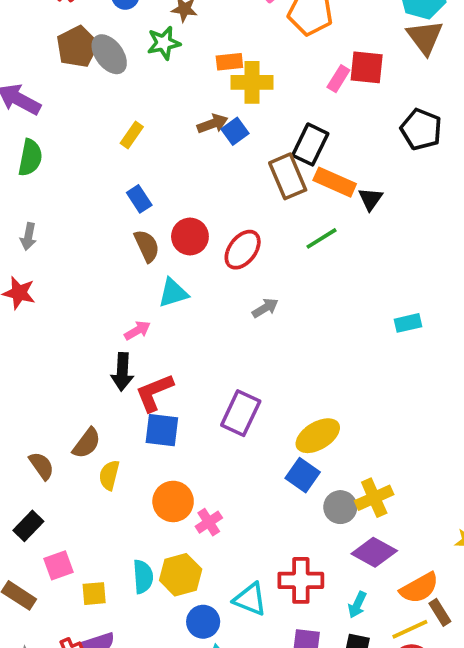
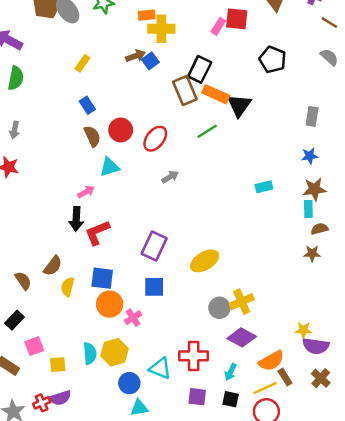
black triangle: (370, 199) -> (239, 105), size x1.5
blue square: (162, 430) -> (102, 278), moved
blue square: (303, 475) -> (154, 287), moved, turned -35

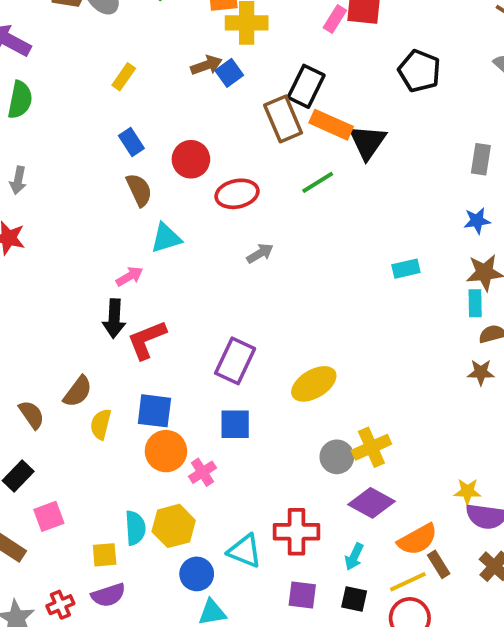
red circle: (121, 130) -> (191, 159), moved
red ellipse: (155, 139) -> (237, 194), turned 40
yellow square: (58, 365) -> (105, 555), moved
purple semicircle: (60, 398) -> (108, 595), moved

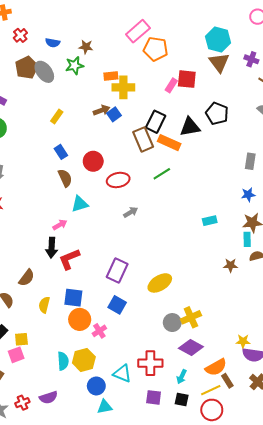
black triangle: (368, 142) -> (190, 127), moved, turned 45
brown star: (481, 372) -> (231, 265), moved
brown semicircle: (78, 392) -> (27, 278), moved
blue square: (235, 424) -> (117, 305), turned 30
yellow square: (105, 555) -> (21, 339), moved

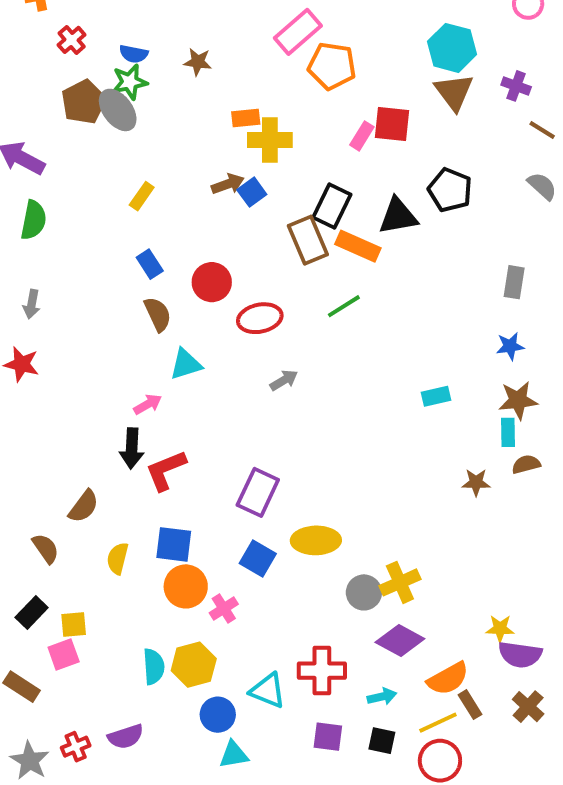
green star: (74, 66) -> (130, 82), moved
yellow ellipse: (160, 283) -> (316, 540), moved, turned 30
cyan arrow: (182, 377) -> (382, 697), turned -128

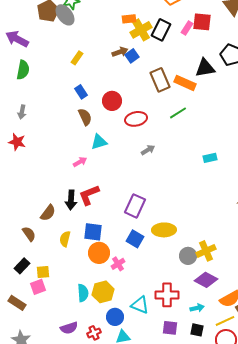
yellow cross: (270, 140) -> (141, 30), turned -30
black rectangle: (332, 206) -> (161, 30), moved
cyan rectangle: (436, 396) -> (210, 158), moved
black arrow: (132, 448) -> (71, 200), moved
red cross: (76, 747) -> (94, 333), moved

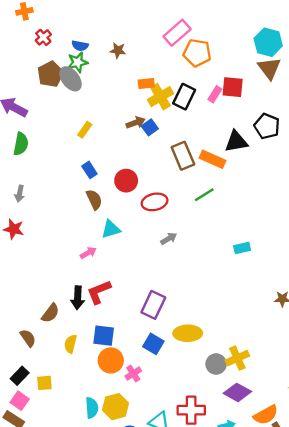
pink square: (38, 287) -> (20, 401), moved, turned -35

